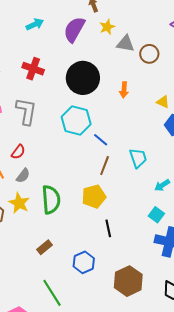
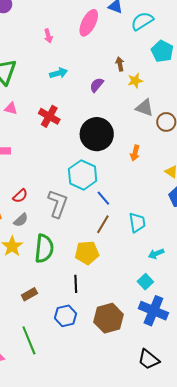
yellow star: (107, 27) -> (135, 81), moved
purple semicircle: (74, 29) -> (97, 85), size x0.6
gray L-shape: (26, 111) -> (58, 204), moved
black line: (108, 228) -> (76, 284), moved
brown hexagon: (128, 281) -> (108, 318), moved

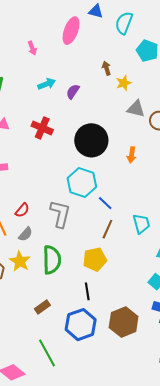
cyan semicircle: (142, 21) -> (124, 23), turned -30
purple semicircle: (97, 85) -> (73, 92), moved
blue hexagon: (66, 316) -> (81, 325), size x1.4

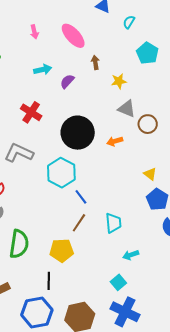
cyan semicircle: (124, 23) -> (129, 22), size x0.6
pink ellipse: (71, 31) -> (73, 36), moved, turned -72
brown arrow: (106, 68) -> (95, 62), moved
orange arrow: (132, 155) -> (115, 141), moved, turned 56
gray L-shape: (60, 214) -> (19, 153), moved, turned -88

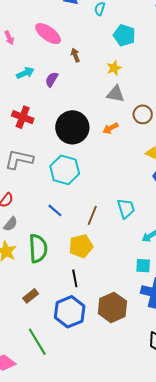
yellow star: (119, 81) -> (114, 68), moved
brown circle: (148, 124) -> (143, 114), moved
blue line: (81, 197) -> (55, 210), moved
cyan square: (118, 282) -> (143, 266), turned -35

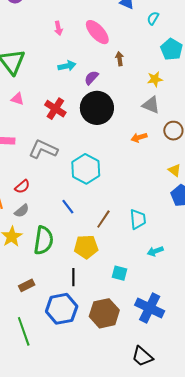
black circle: (72, 127) -> (97, 108), moved
cyan square: (143, 266) -> (120, 273), moved

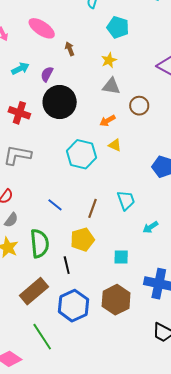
cyan hexagon: (86, 169) -> (81, 154), moved
yellow triangle: (175, 170) -> (115, 145), moved
black line: (73, 277) -> (67, 265), moved
brown rectangle: (27, 285) -> (34, 291), size x1.8

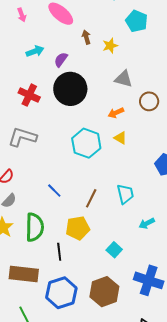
yellow star: (109, 60) -> (110, 46), moved
cyan square: (121, 257) -> (114, 250), turned 35
brown rectangle: (34, 291) -> (24, 274), turned 40

